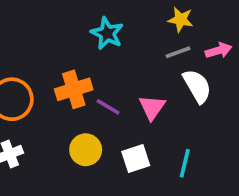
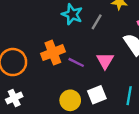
gray line: (178, 52) -> (97, 22), moved, turned -35
yellow circle: (86, 150) -> (70, 100), moved

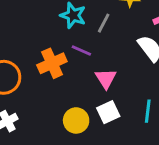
pink triangle: (105, 61) -> (106, 79), moved
purple line: (76, 62) -> (81, 50), moved

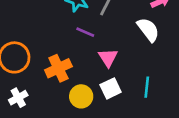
orange cross: (52, 63) -> (58, 68), moved

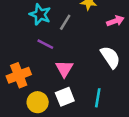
white semicircle: (148, 30) -> (110, 57), moved

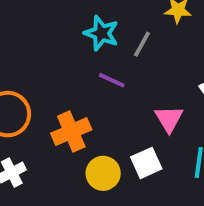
pink triangle: (64, 69) -> (169, 119), moved

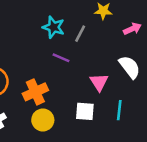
white square: (146, 163) -> (85, 111), turned 30
yellow circle: (103, 173) -> (43, 120), moved

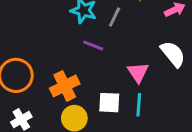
cyan line: (119, 110) -> (139, 105), moved
white square: (85, 111) -> (109, 103), moved

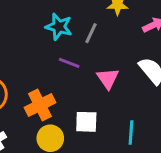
pink triangle: (138, 72) -> (108, 78), moved
cyan line: (139, 105) -> (131, 133), moved

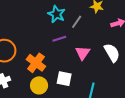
purple line: (69, 63) -> (59, 39), turned -48
orange cross: (40, 105) -> (36, 63), turned -36

